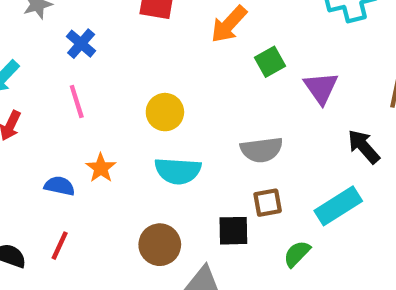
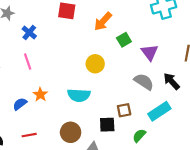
yellow circle: (165, 112) -> (95, 64), moved
gray semicircle: (262, 150) -> (144, 82), moved, turned -138
blue semicircle: (59, 186) -> (20, 104), turned -48
red line: (60, 246) -> (29, 135), moved, turned 56

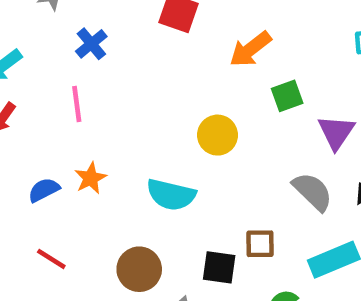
red line: (29, 135) -> (51, 259), turned 32

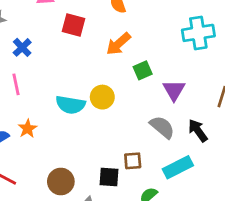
cyan semicircle: (171, 195) -> (71, 105), moved

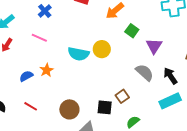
green square: (143, 70) -> (132, 31), turned -32
pink line: (16, 84) -> (39, 38), turned -56
brown square: (133, 161) -> (122, 96), turned -32
cyan rectangle: (178, 167) -> (170, 101), moved

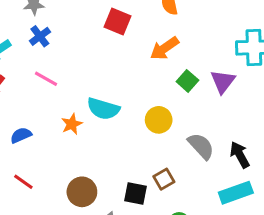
blue cross: (45, 11) -> (40, 36), moved
purple triangle: (154, 46) -> (223, 81), moved
yellow circle: (102, 49) -> (159, 120), moved
orange star: (47, 70) -> (72, 124), moved

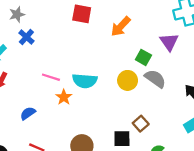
pink line: (46, 79) -> (51, 77), moved
green square: (187, 81) -> (143, 57), moved
gray semicircle: (201, 146) -> (155, 79), moved

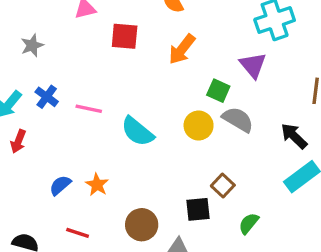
blue cross: (26, 37) -> (47, 97), moved
pink line: (51, 77) -> (89, 109), moved
cyan semicircle: (85, 81) -> (137, 131), turned 40
orange star: (64, 97) -> (97, 185), moved

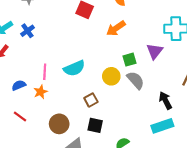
green square: (218, 91) -> (130, 60), turned 32
pink line: (89, 109) -> (45, 72), moved, turned 63
cyan semicircle: (137, 131) -> (74, 68), turned -80
brown square: (223, 185) -> (91, 100), moved

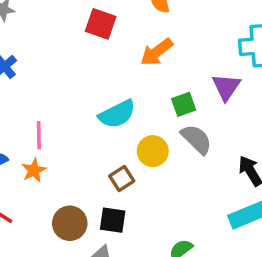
cyan semicircle: (74, 68) -> (117, 114), moved
yellow circle: (111, 76) -> (153, 151), moved
black square: (95, 125) -> (113, 220), moved

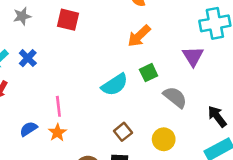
red square: (101, 24) -> (68, 20), moved
green square: (184, 104) -> (149, 73), moved
yellow circle: (153, 151) -> (164, 139), moved

